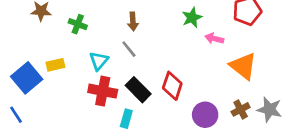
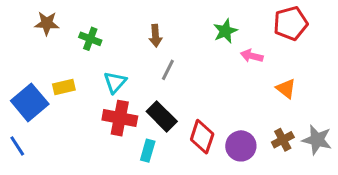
gray line: (129, 49) -> (168, 70), moved, turned 66
orange triangle: (243, 66) -> (286, 89), size x0.6
red diamond: (172, 86) -> (202, 137), moved

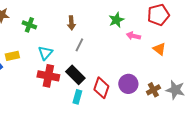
orange triangle: (286, 89) -> (159, 49), moved
purple circle: (241, 146) -> (128, 84), moved
cyan rectangle: (148, 151) -> (77, 97), moved

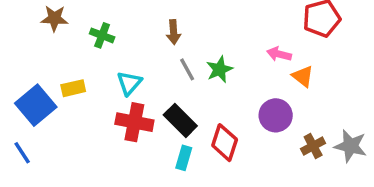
green star: (116, 20) -> (219, 69), moved
gray line: (79, 45) -> (187, 69), turned -56
orange triangle: (159, 49) -> (303, 76), moved
purple circle: (128, 84) -> (276, 115), moved

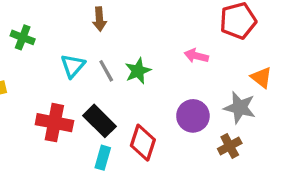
brown arrow: (174, 32) -> (99, 19), moved
orange triangle: (303, 76) -> (261, 78), moved
cyan triangle: (129, 83) -> (73, 66), moved
gray star: (350, 146) -> (240, 108), moved

